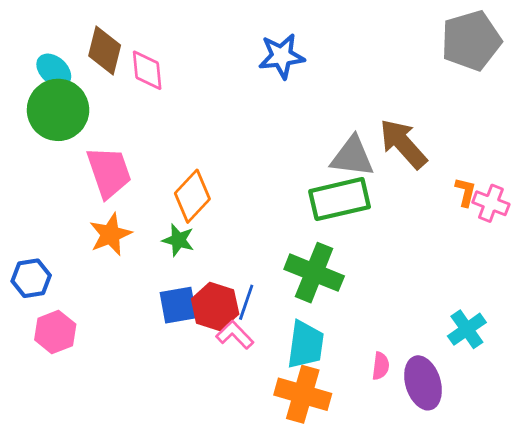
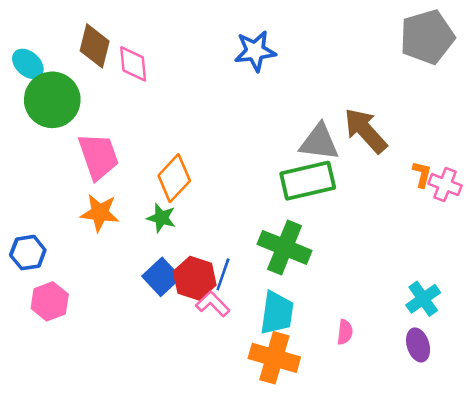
cyan ellipse: (54, 70) -> (28, 64), moved
orange star: (110, 234) -> (100, 213), turned 30
blue square: (178, 305) -> (161, 277), turned -33
purple ellipse: (423, 383) -> (418, 345), moved, size x0.7

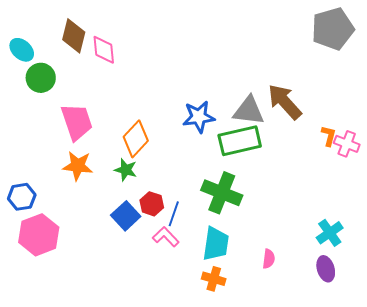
blue star: (255, 51) -> (199, 117), moved
green circle: (52, 100) -> (41, 78), size x0.7
red hexagon: (195, 278) -> (152, 204), moved, size x0.7
pink hexagon: (50, 301) -> (39, 235), size x1.4
orange cross: (274, 358) -> (214, 279), size x0.6

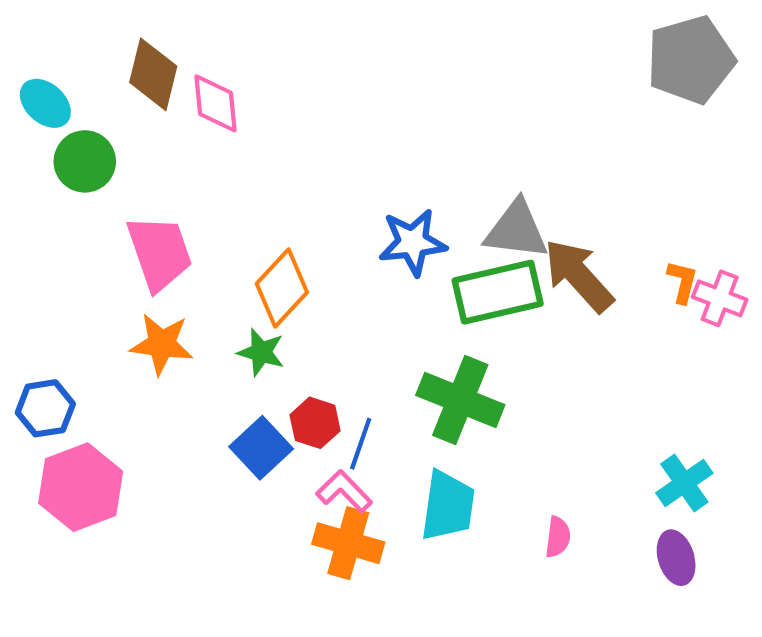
brown arrow: (285, 102) -> (579, 276), moved
orange cross: (214, 279) -> (348, 543), moved, size x1.4

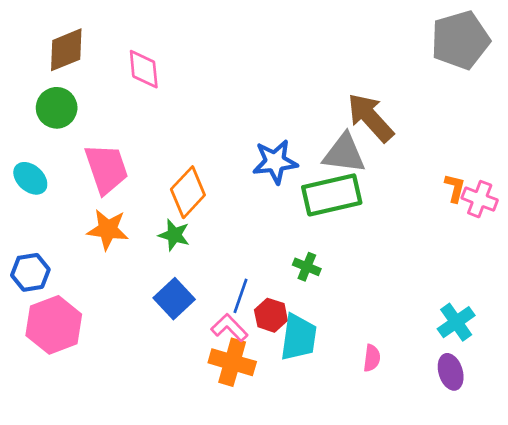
brown diamond: (153, 74) -> (66, 50), moved, turned 54
cyan ellipse: (45, 103) -> (30, 178), moved
brown arrow: (579, 276) -> (370, 118), moved
green cross: (460, 400) -> (307, 267), size x0.5
red hexagon: (315, 423) -> (271, 315), moved

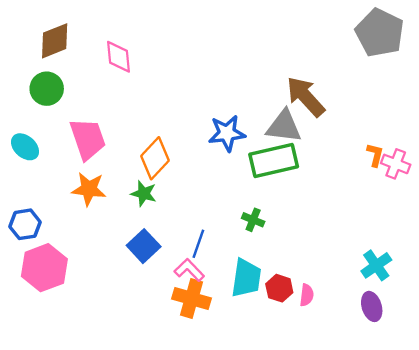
gray pentagon: (460, 40) -> (380, 33), turned -30
red hexagon: (271, 315) -> (279, 288), moved

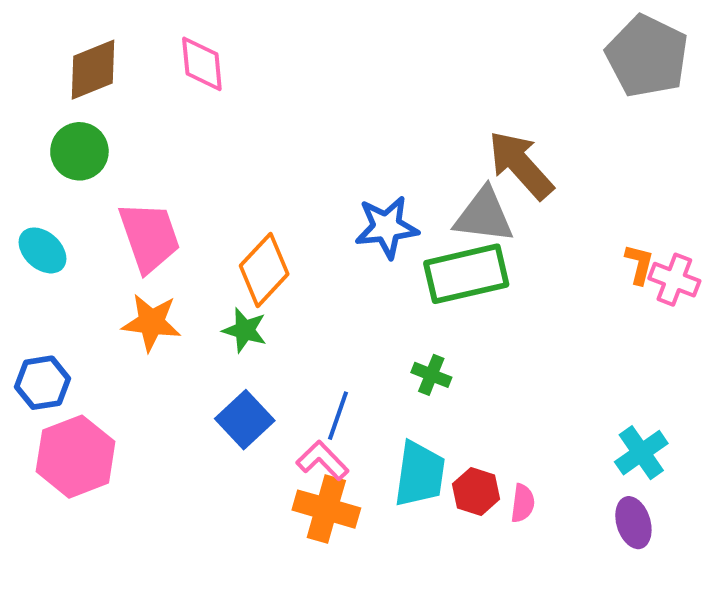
pink diamond: (119, 57) -> (202, 64), moved

